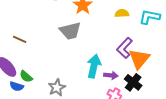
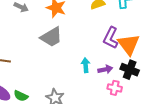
cyan arrow: (94, 66) -> (86, 65), size x0.6

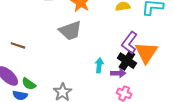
black cross: (130, 70) -> (127, 61), moved

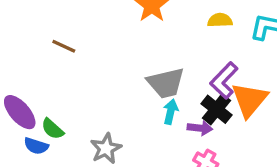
gray trapezoid: (70, 31) -> (166, 83), moved
brown line: (18, 45) -> (64, 46), moved

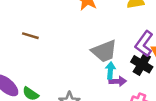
purple arrow: (200, 128) -> (118, 81), moved

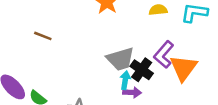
black cross: (142, 64) -> (142, 70), moved

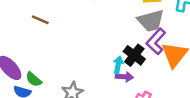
gray trapezoid: (120, 59) -> (151, 21), moved

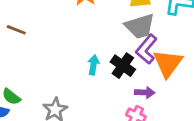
cyan arrow: (118, 65) -> (93, 65), moved
purple arrow: (124, 77) -> (145, 92), moved

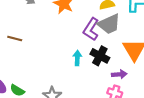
purple L-shape: (146, 49) -> (91, 29), moved

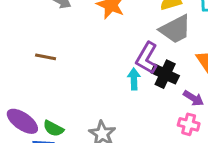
purple L-shape: (91, 29) -> (147, 58), moved
purple arrow: (119, 74) -> (193, 98), turned 40

